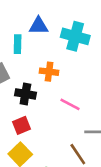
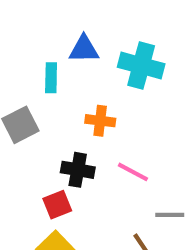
black cross: (25, 94) -> (78, 170), moved

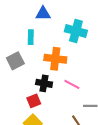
blue triangle: (84, 49) -> (43, 14), moved
orange cross: (100, 121) -> (55, 59), size x1.5

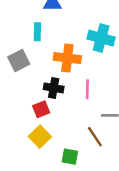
cyan cross: (76, 31) -> (101, 38), moved
pink line: (72, 84) -> (87, 89), turned 63

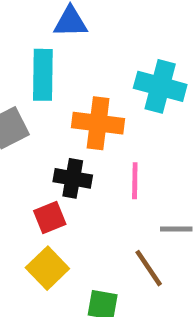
cyan rectangle: (37, 32) -> (43, 75), size x1.5

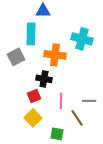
pink line: (135, 181) -> (61, 101), moved

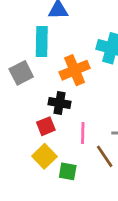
orange cross: (55, 55) -> (75, 70), turned -30
green square: (57, 134) -> (68, 171), moved

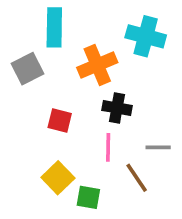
black cross: (60, 103) -> (117, 108), moved
red square: (46, 126) -> (60, 120), moved, turned 36

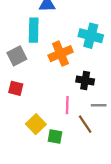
black cross: (117, 108) -> (85, 80), moved
red square: (60, 120) -> (16, 88), moved

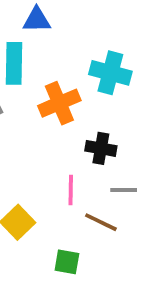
brown line: (85, 124) -> (101, 222), turned -30
green square: (55, 136) -> (67, 262), moved

